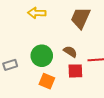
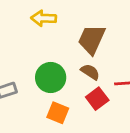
brown trapezoid: (80, 18) -> (92, 39), moved
red square: (75, 71) -> (97, 99), turned -35

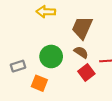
orange square: (58, 113) -> (39, 83), moved

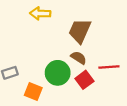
green circle: (51, 56) -> (58, 73), moved

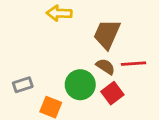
red line: (109, 67) -> (134, 64), moved

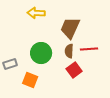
brown semicircle: (105, 66) -> (69, 51), turned -120
green circle: (80, 85) -> (41, 53), moved

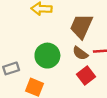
brown semicircle: (69, 51) -> (80, 53), turned -56

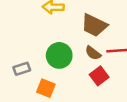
brown trapezoid: (81, 26) -> (94, 25), turned -88

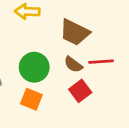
orange square: (46, 88) -> (31, 99), moved

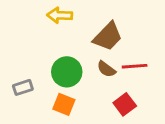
brown trapezoid: (75, 32) -> (108, 37), turned -72
red square: (80, 91) -> (125, 104), moved

